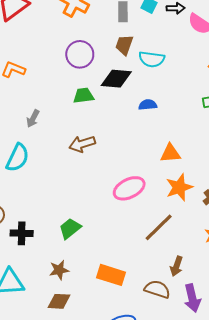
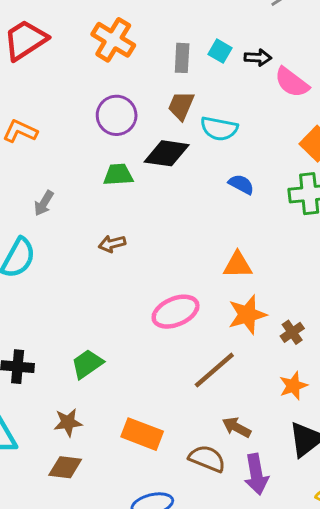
blue semicircle: (148, 105) -> (241, 184), moved, turned 30
brown arrow: (82, 144) -> (112, 244), size x0.7
brown arrow: (177, 266) -> (237, 427), turned 96

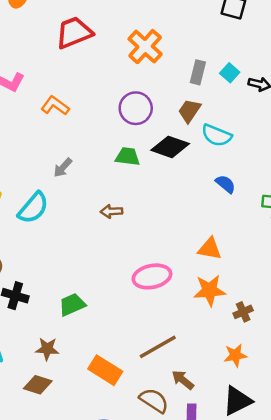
brown line: (214, 370) -> (158, 347), moved

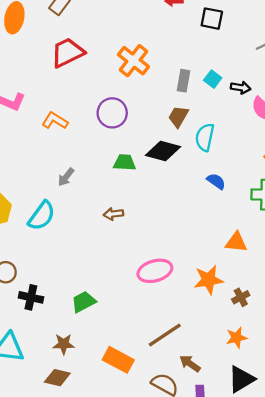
purple circle: (136, 108) -> (112, 113), moved
cyan semicircle: (217, 135) -> (205, 137), turned 84
orange triangle: (210, 249) -> (236, 242), moved

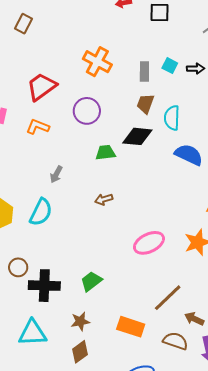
red trapezoid: (67, 53) -> (41, 87), moved
blue semicircle: (216, 181) -> (189, 155), size x1.6
black cross: (31, 297) -> (44, 286), size x1.4
brown diamond: (57, 378) -> (80, 352), turned -40

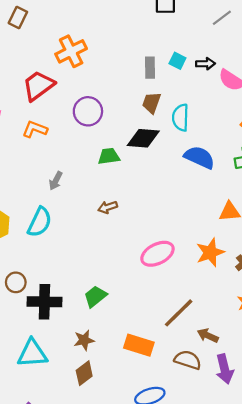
orange cross: (97, 62) -> (71, 51), moved, turned 36

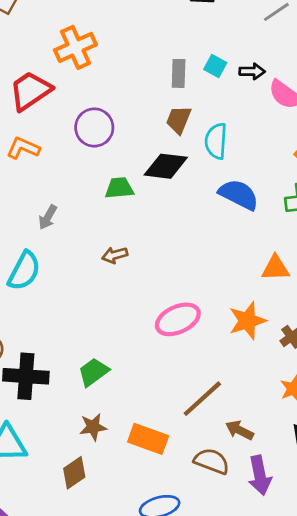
brown star: (84, 340) -> (93, 427), moved

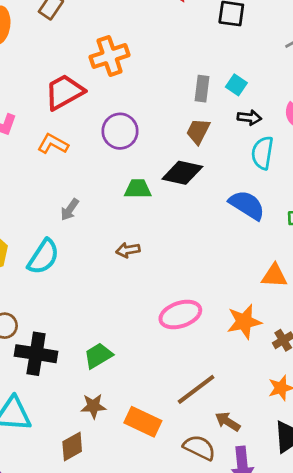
black arrow: (252, 71) -> (249, 118), moved
cyan semicircle: (216, 141) -> (262, 153), moved

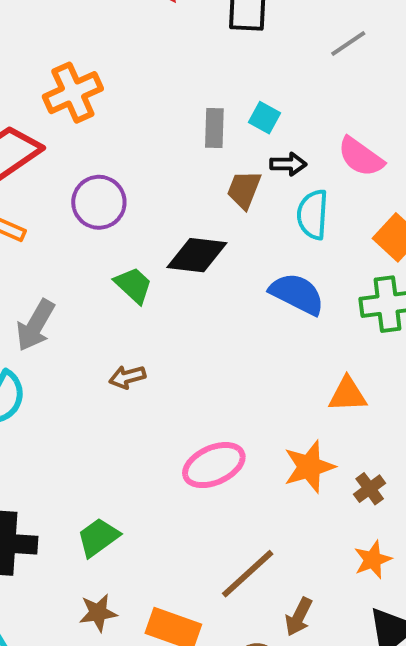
brown trapezoid: (198, 131) -> (244, 190), moved
green trapezoid: (138, 189) -> (133, 285), turned 48
gray arrow: (70, 210) -> (35, 325), size x1.5
brown arrow: (228, 422) -> (299, 617), turned -90

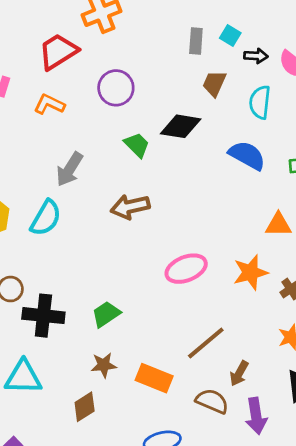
black arrow: (288, 164) -> (256, 56), moved
brown arrow: (127, 377) -> (130, 207), size x1.6

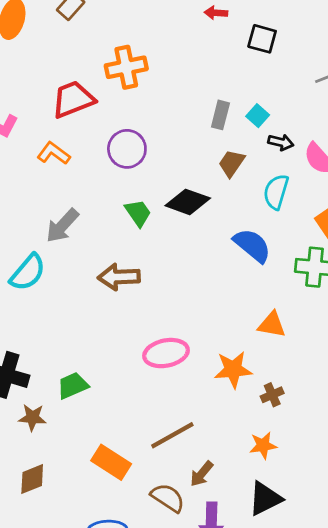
brown star: (104, 365) -> (32, 417), moved

